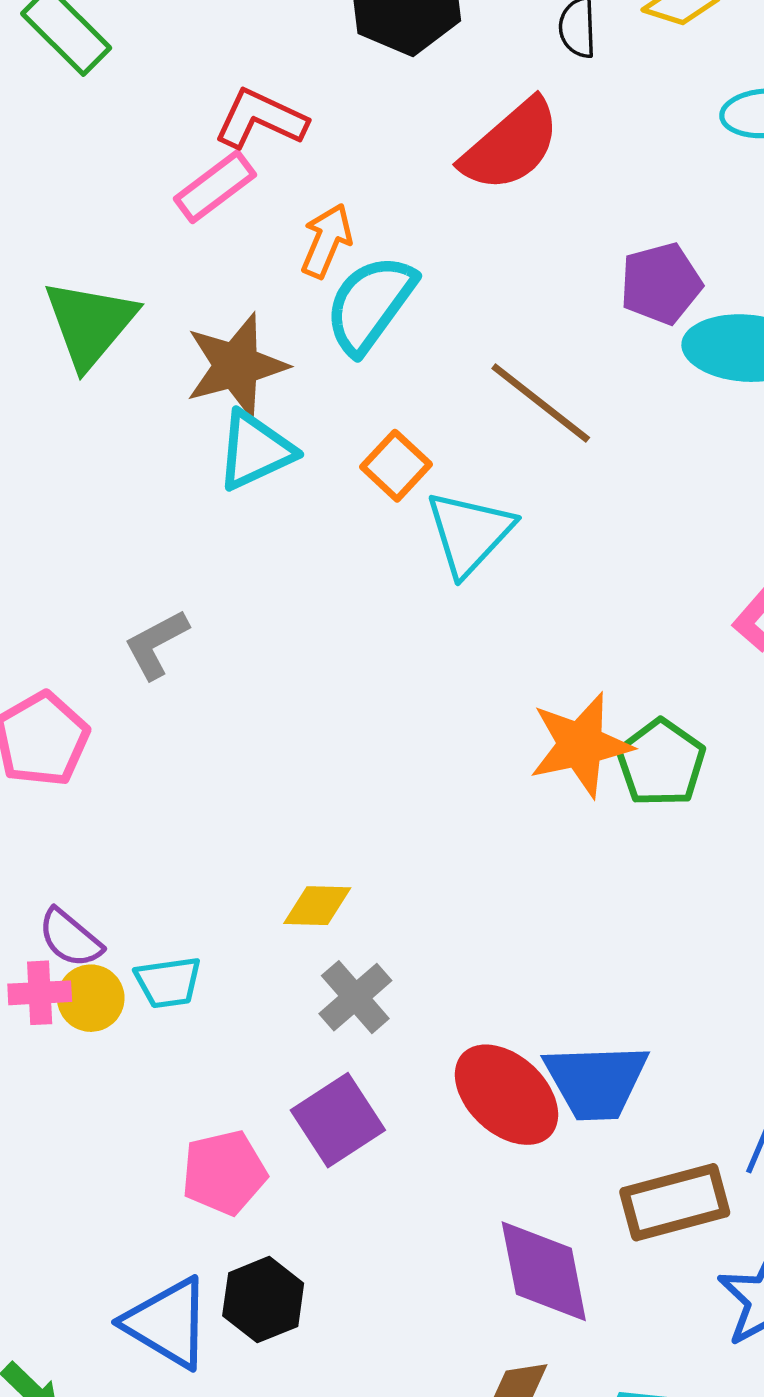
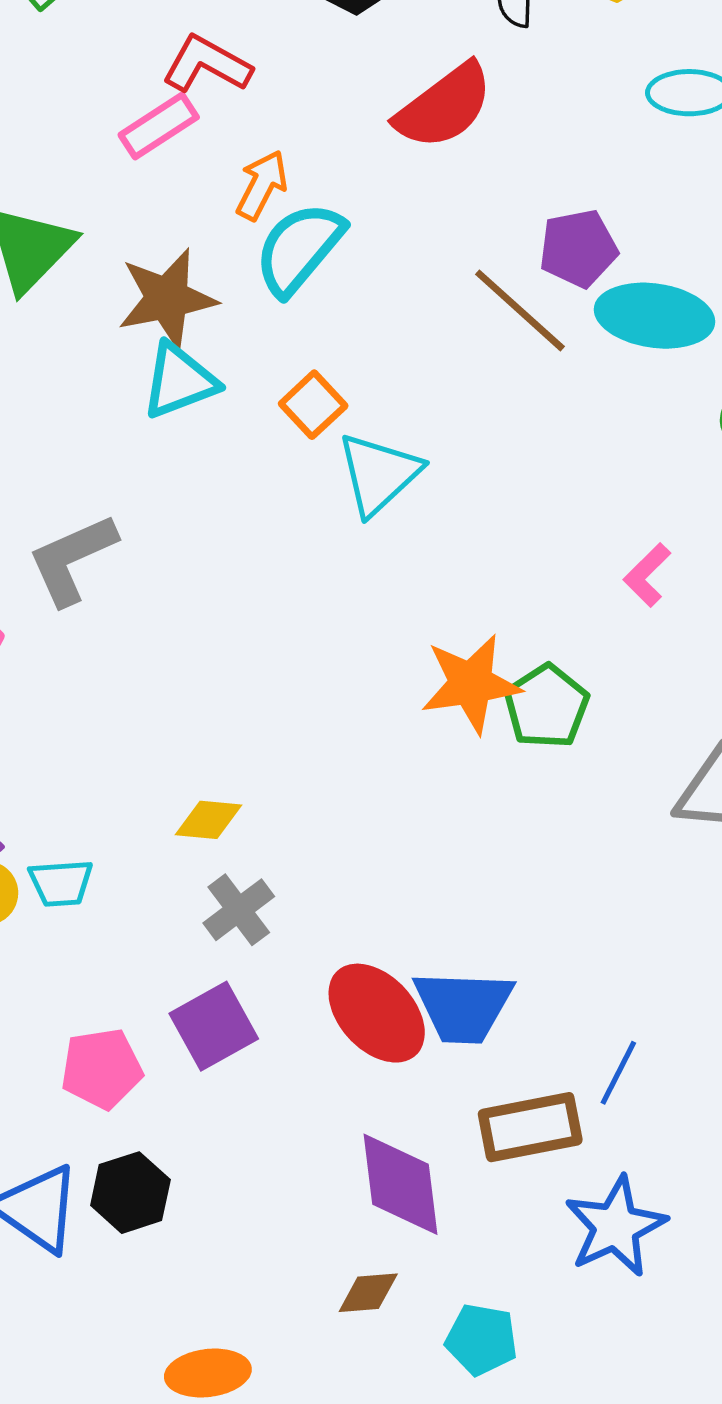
brown line: (541, 403) -> (520, 310), moved
gray L-shape: (156, 644) -> (72, 559), size x1.4

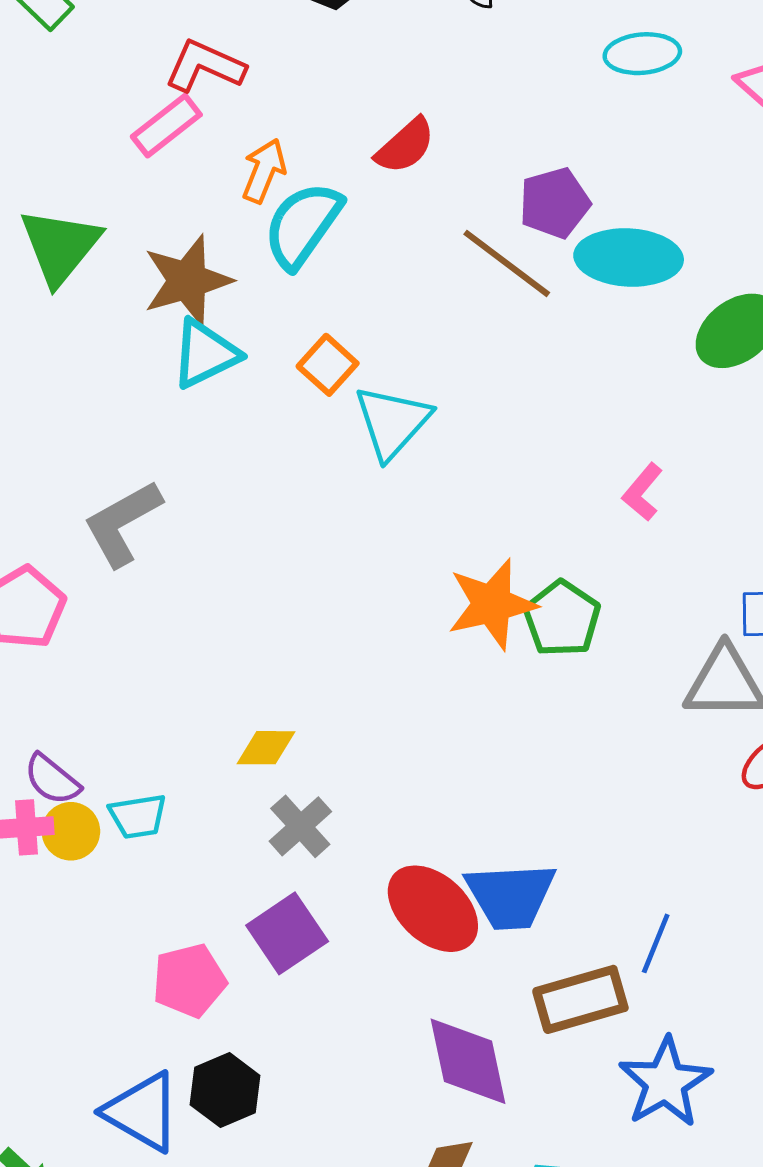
red semicircle: (444, 106) -> (405, 146), moved, size x0.7

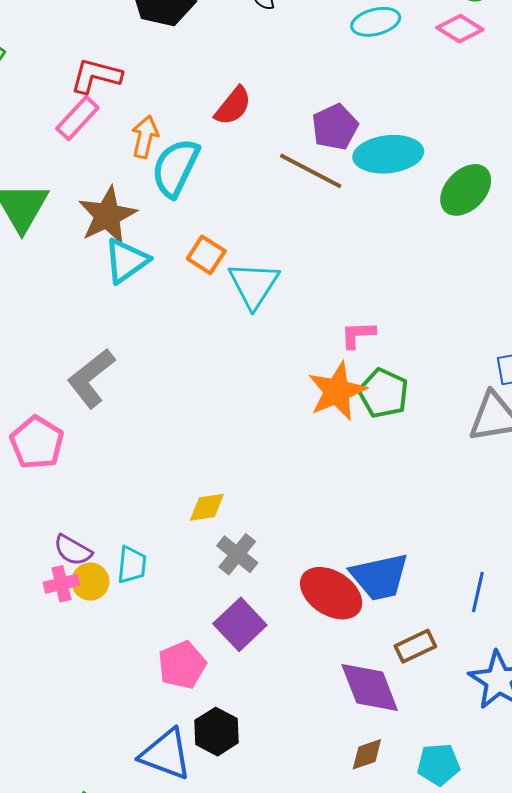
pink L-shape: (642, 492) -> (358, 335), moved, turned 57
cyan trapezoid: (138, 816) -> (132, 565), turned -66
brown rectangle: (580, 999) -> (415, 646), moved, size x0.7

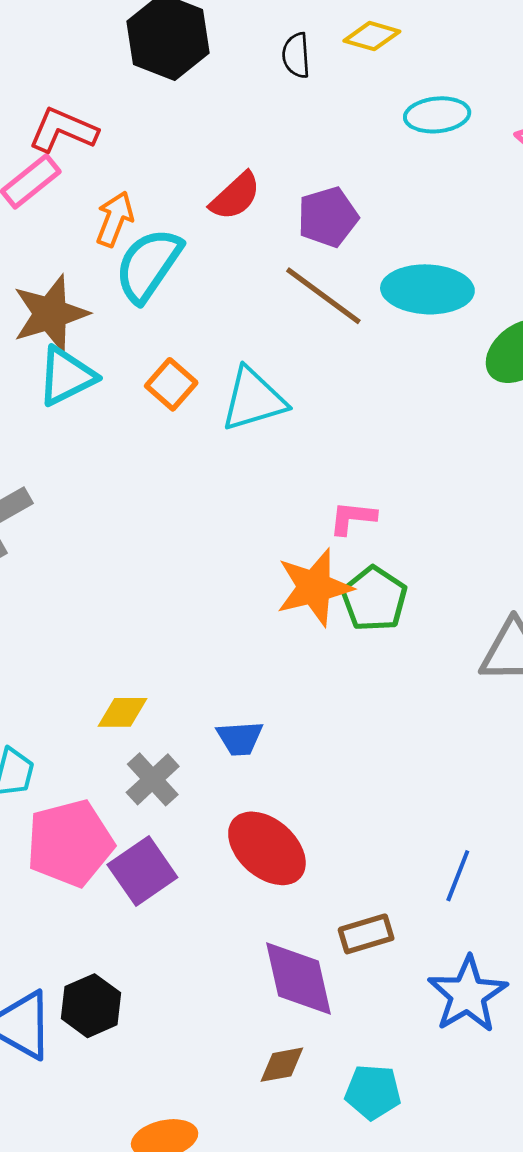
purple pentagon: (335, 127) -> (328, 217), moved
cyan triangle: (254, 285) -> (253, 399), moved, turned 32
blue trapezoid: (380, 577) -> (240, 738), moved, size x0.6
pink pentagon: (182, 665) -> (70, 843), moved, size x1.4

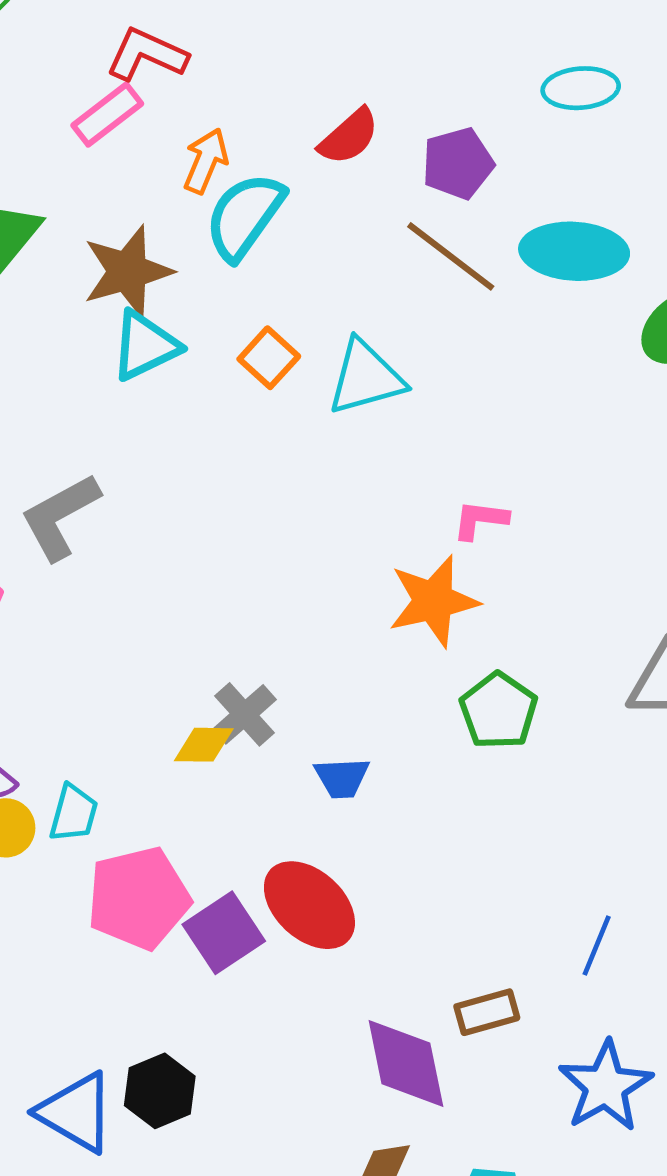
cyan ellipse: (437, 115) -> (581, 88), moved
green pentagon: (374, 599) -> (499, 711), moved
gray cross: (153, 779) -> (244, 714), moved
red ellipse: (267, 848) -> (309, 905), moved

